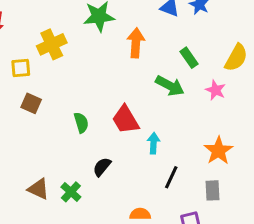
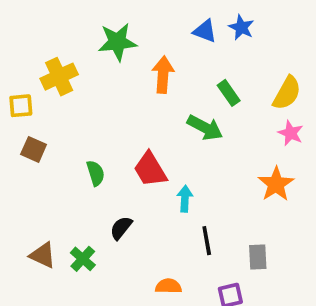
pink star: (216, 90) -> (291, 133), moved
orange star: (218, 151) -> (276, 184), moved
black line: (171, 177) -> (207, 241), turned -35

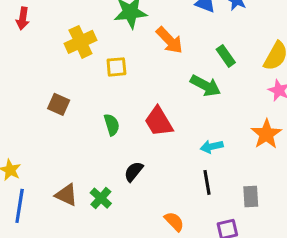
orange arrow: (163, 75) -> (170, 40), turned 132
yellow square: (21, 106) -> (116, 67), moved
cyan arrow: (185, 199) -> (212, 147), moved, turned -105
orange semicircle: (168, 286) -> (174, 222), turned 45

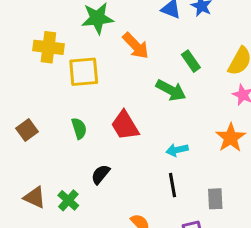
yellow cross: (80, 42) -> (48, 47), turned 32
yellow square: (116, 67) -> (84, 72), size x1.5
brown square: (59, 104) -> (27, 130), moved, turned 30

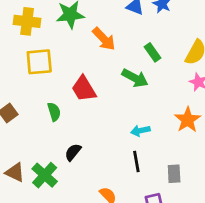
yellow cross: (48, 47) -> (27, 21), moved
yellow square: (84, 72) -> (39, 62), moved
red trapezoid: (125, 125) -> (84, 89), moved
green cross: (68, 200) -> (45, 175), size x1.4

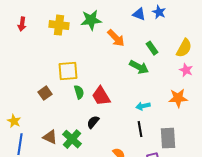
yellow square: (39, 62) -> (68, 71), moved
red trapezoid: (84, 89) -> (101, 96), moved
orange star: (188, 120) -> (178, 98), turned 30
gray rectangle: (174, 174) -> (168, 138), size x1.5

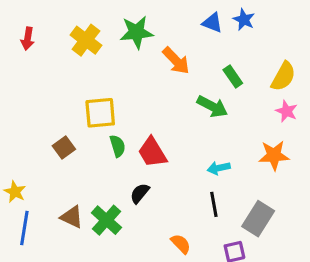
yellow cross: (59, 25) -> (86, 40), turned 30
gray rectangle: (168, 138) -> (258, 219), turned 35

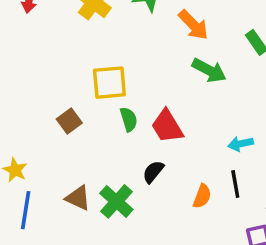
green arrow: (212, 106) -> (209, 70), moved
orange semicircle: (181, 244) -> (202, 196), moved, turned 65

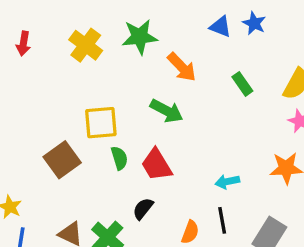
green arrow: (209, 70) -> (167, 111), moved
brown square: (69, 121) -> (62, 160), size x1.5

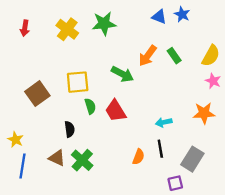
orange arrow: (182, 67) -> (148, 56), moved, turned 80
brown square: (62, 160) -> (37, 94), moved
black semicircle: (143, 209) -> (70, 129), moved, turned 133

